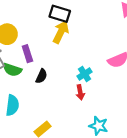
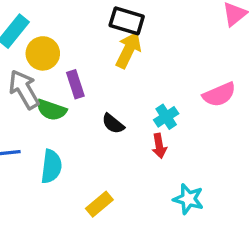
black semicircle: (41, 76) -> (113, 124), moved, turned 104

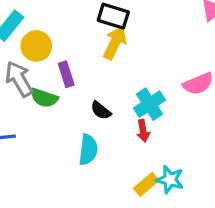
cyan cross: (166, 117) -> (149, 104), size x1.4
cyan semicircle: (51, 166) -> (88, 150), moved
yellow rectangle: (99, 204) -> (146, 184), moved

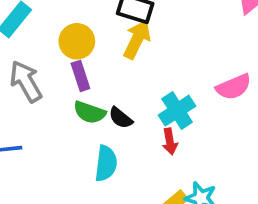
yellow circle: (36, 46) -> (77, 41), moved
green semicircle: (44, 98) -> (90, 112), moved

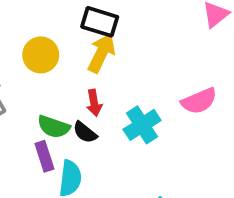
purple rectangle: (80, 76) -> (44, 156), moved
red arrow: (170, 142) -> (94, 103), moved

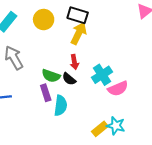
yellow circle: (41, 55) -> (44, 20), moved
pink semicircle: (199, 101) -> (118, 89), moved

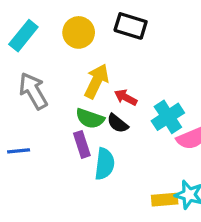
yellow arrow: (79, 33) -> (96, 81), moved
red arrow: (74, 62) -> (126, 97), turned 128
yellow rectangle: (100, 129) -> (165, 200), turned 35

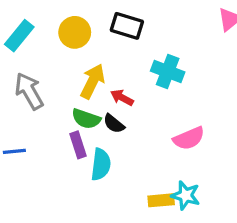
cyan cross: (168, 117) -> (168, 72), moved, turned -36

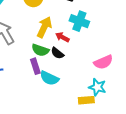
cyan cross: (168, 72) -> (79, 21), moved
cyan semicircle: (101, 164) -> (49, 78), turned 108
cyan star: (186, 195) -> (97, 87), moved

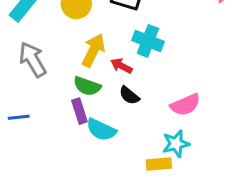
black semicircle: (57, 53) -> (129, 95), moved
cyan star: (97, 87) -> (176, 144), turned -30

